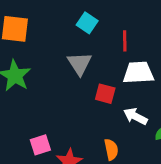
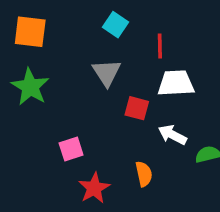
pink square: (40, 145) -> (71, 149), moved

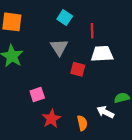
white arrow: (172, 135) -> (105, 112), moved
orange semicircle: (144, 174) -> (82, 123), moved

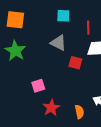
cyan square: (65, 18) -> (63, 16), turned -32
gray triangle: (59, 47) -> (58, 43), turned -30

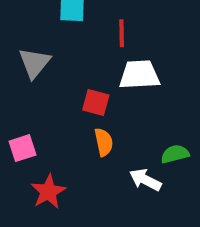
gray triangle: (58, 43) -> (34, 63), moved, turned 42
orange semicircle: (79, 112) -> (104, 142), moved

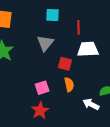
gray triangle: (34, 63) -> (45, 43), moved
pink square: (23, 148) -> (42, 88), moved

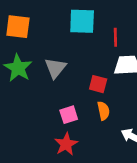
cyan square: (52, 15) -> (82, 21), size x1.5
gray triangle: (45, 43) -> (55, 68), moved

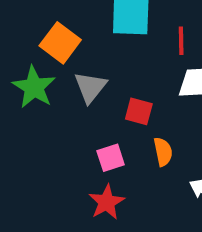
orange square: (18, 27) -> (60, 43), moved, turned 30
red square: (98, 84) -> (139, 111), moved

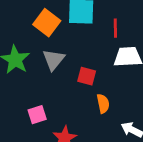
orange square: (60, 43) -> (47, 23), moved
pink square: (111, 158) -> (37, 115), moved

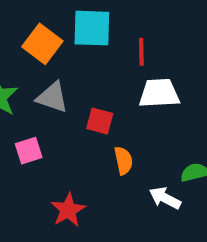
gray triangle: (54, 60) -> (52, 97), turned -50
pink square: (37, 115) -> (29, 151), moved

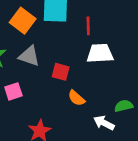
orange semicircle: (124, 161) -> (76, 98), turned 144

